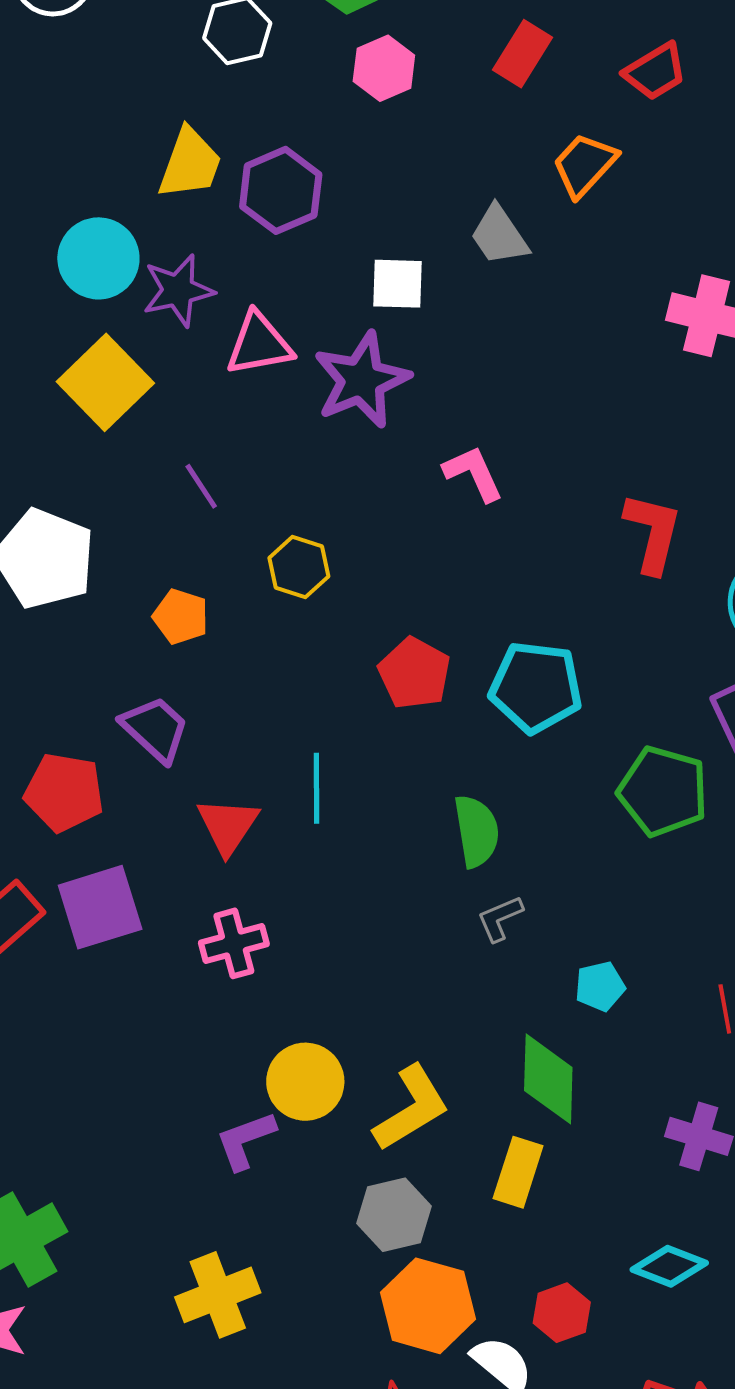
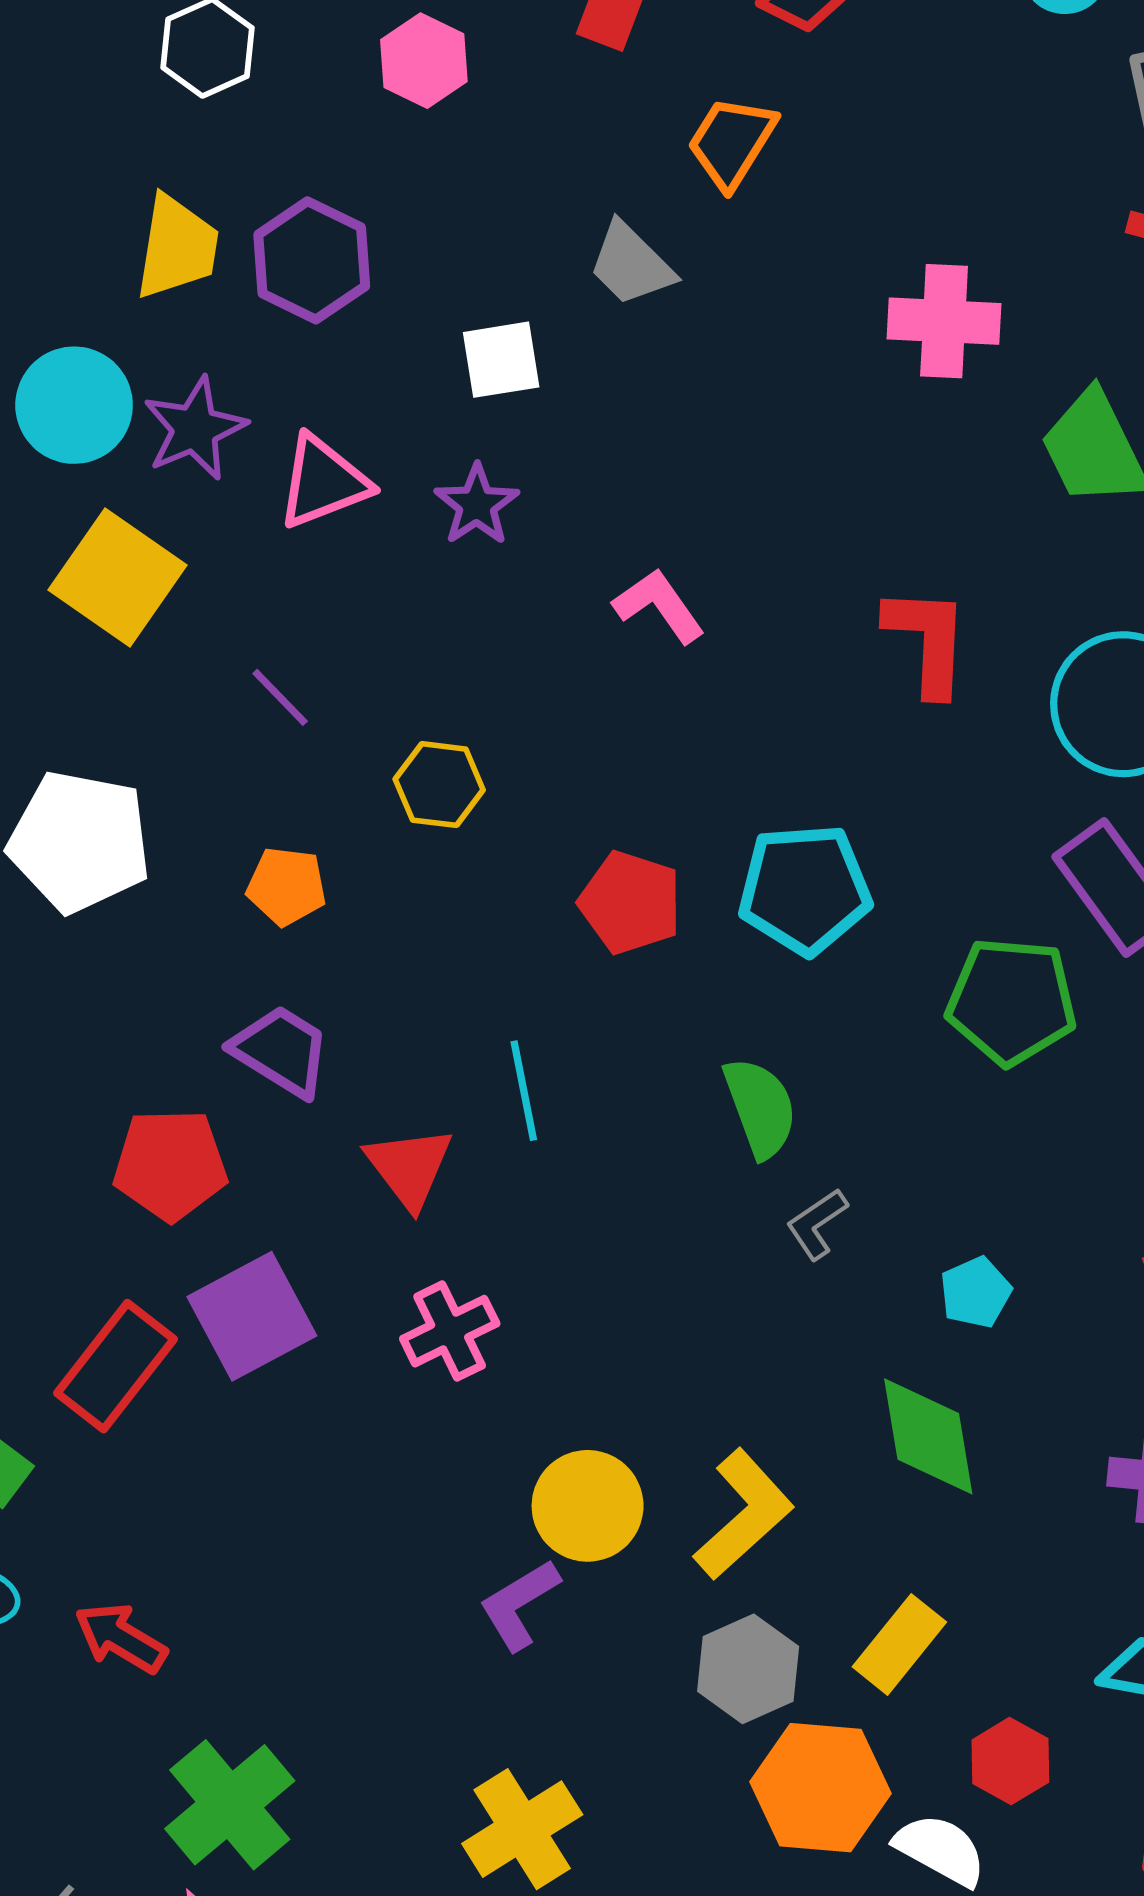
purple star: (362, 380) -> (477, 505), size x0.6
yellow rectangle: (518, 1172) -> (899, 1644), moved, turned 32

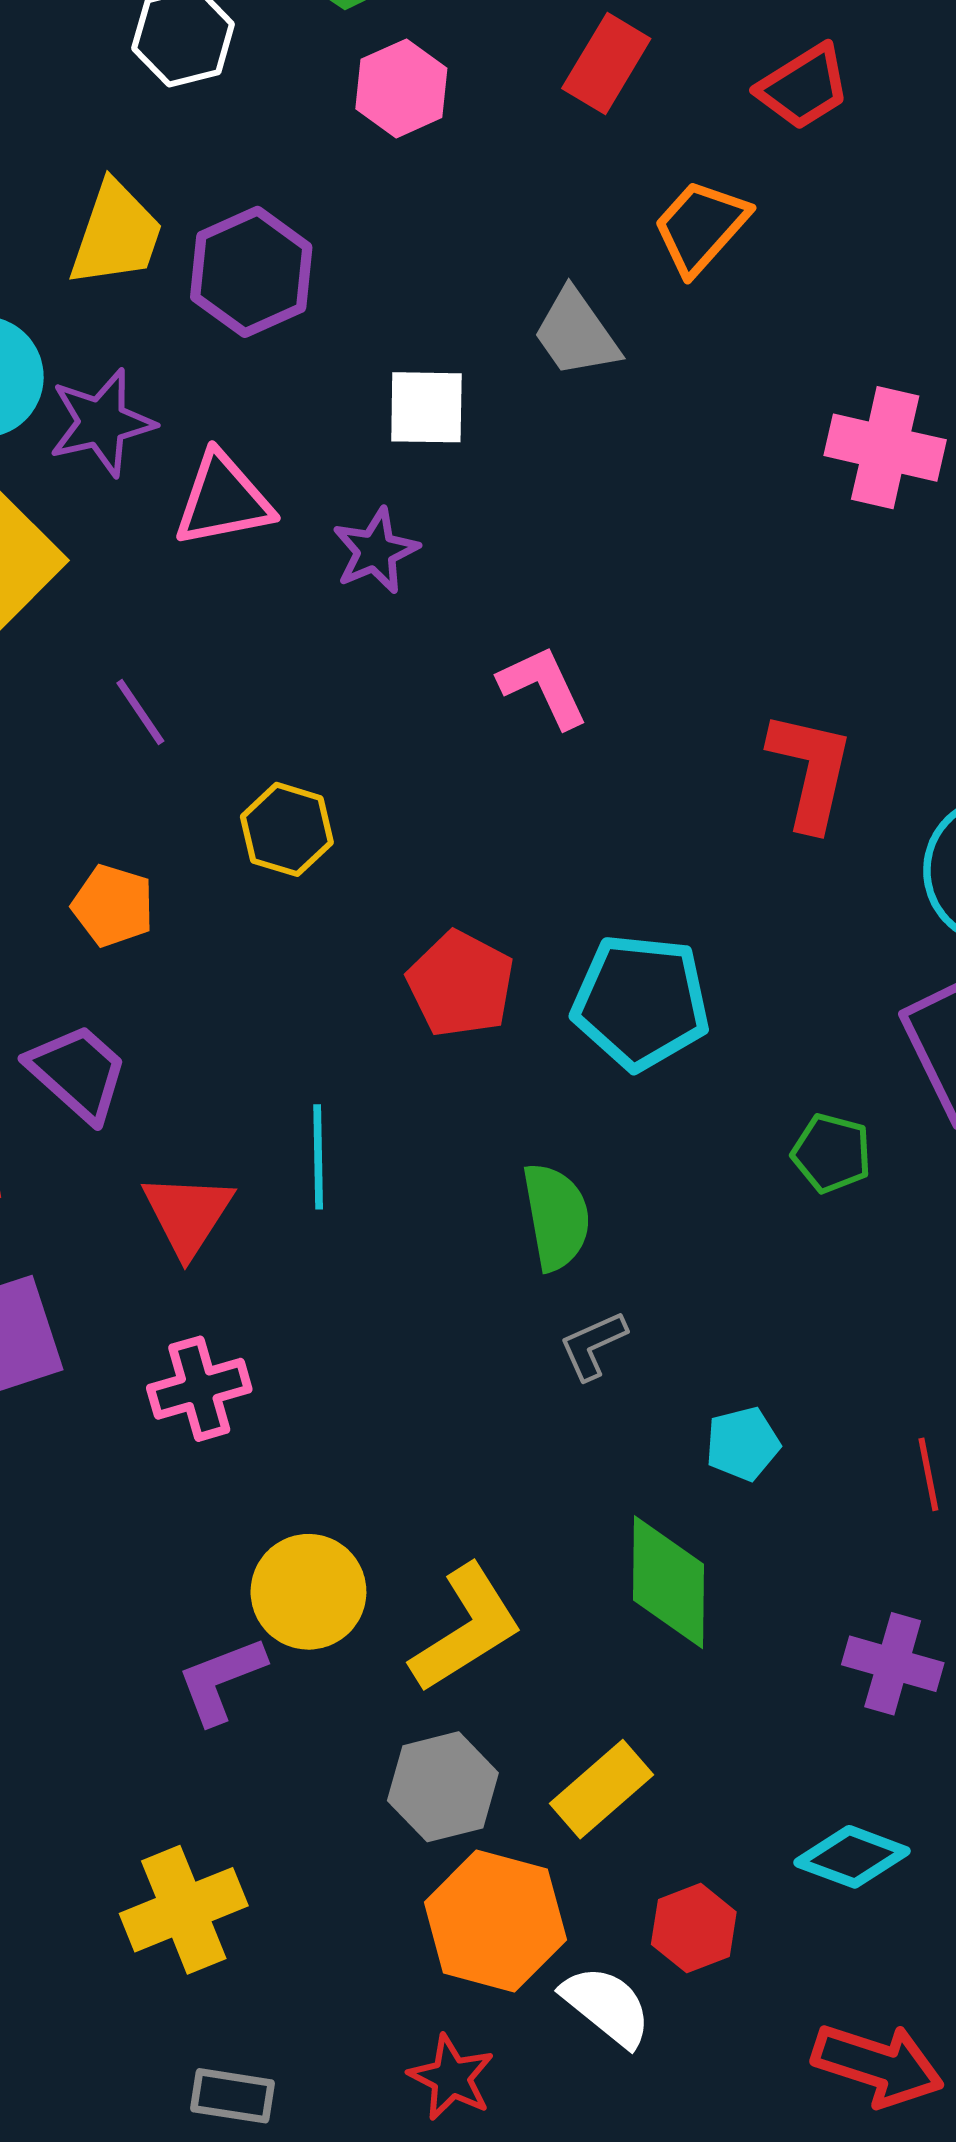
green pentagon: (1011, 1001) -> (832, 1153), size x0.6

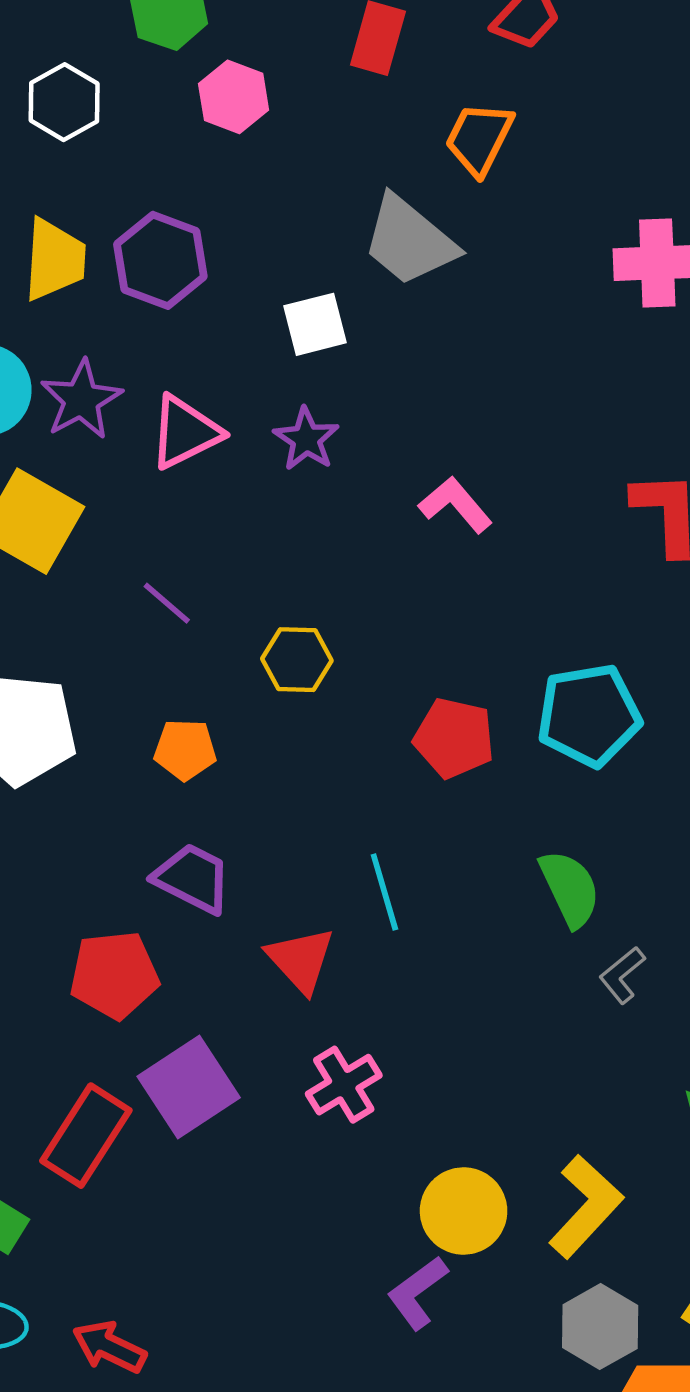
gray trapezoid: (576, 333) -> (409, 241), size x1.4

